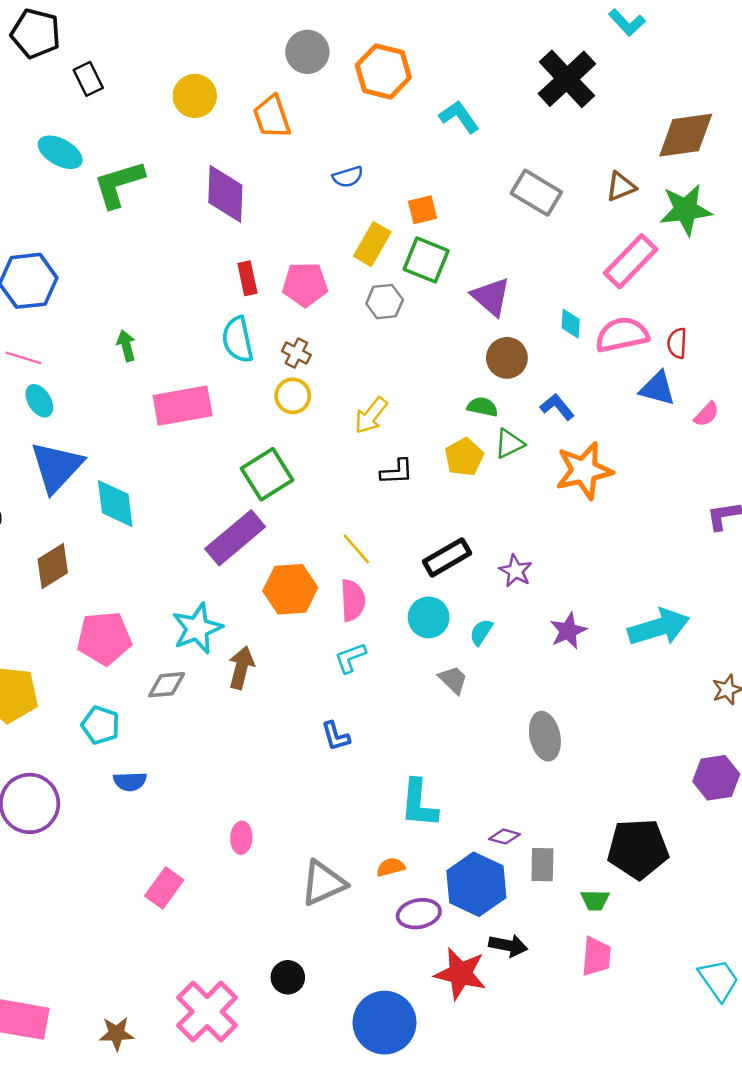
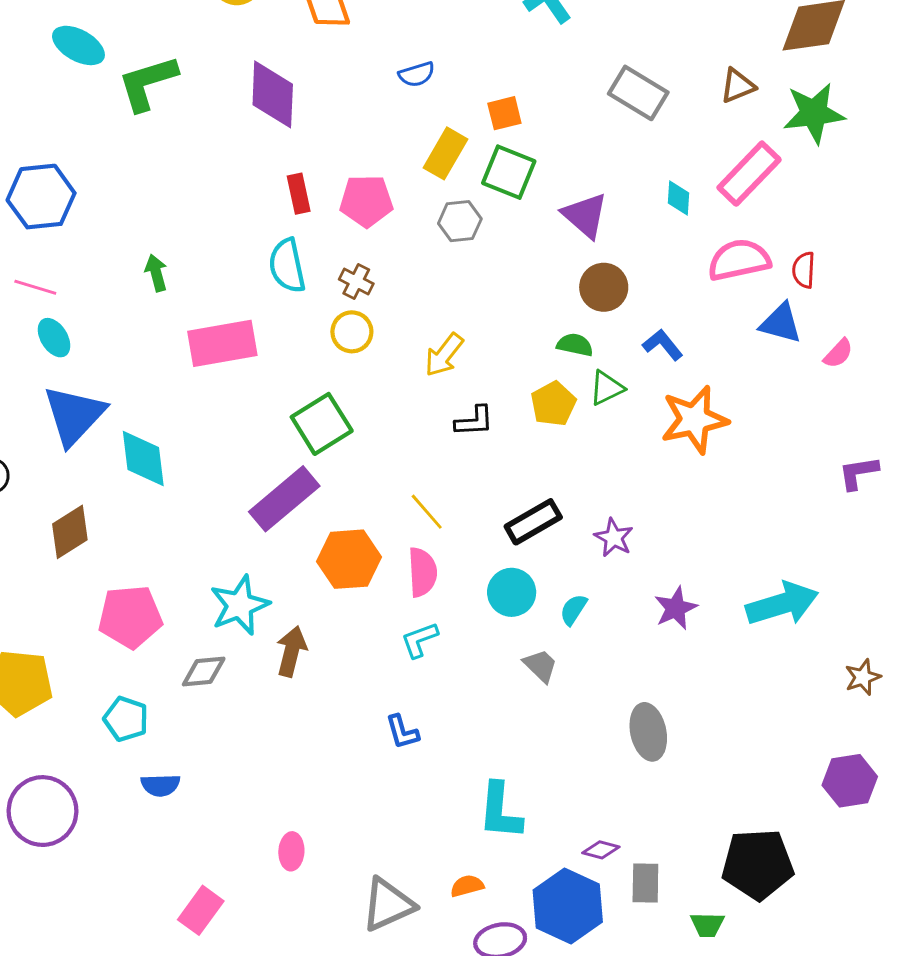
cyan diamond: (571, 324) -> (679, 198), moved

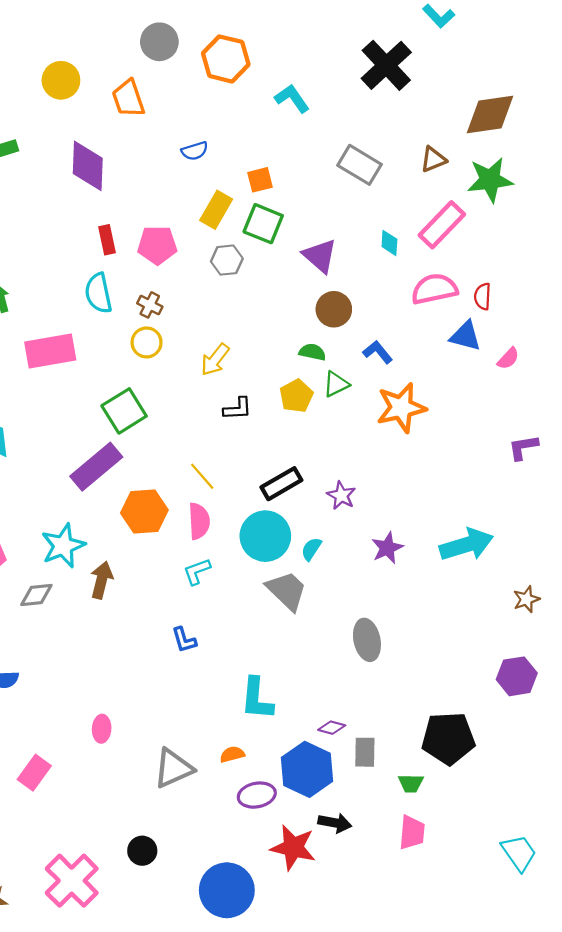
cyan circle: (512, 592) -> (265, 536), size x1.4
gray trapezoid: (540, 666) -> (287, 591), size x1.6

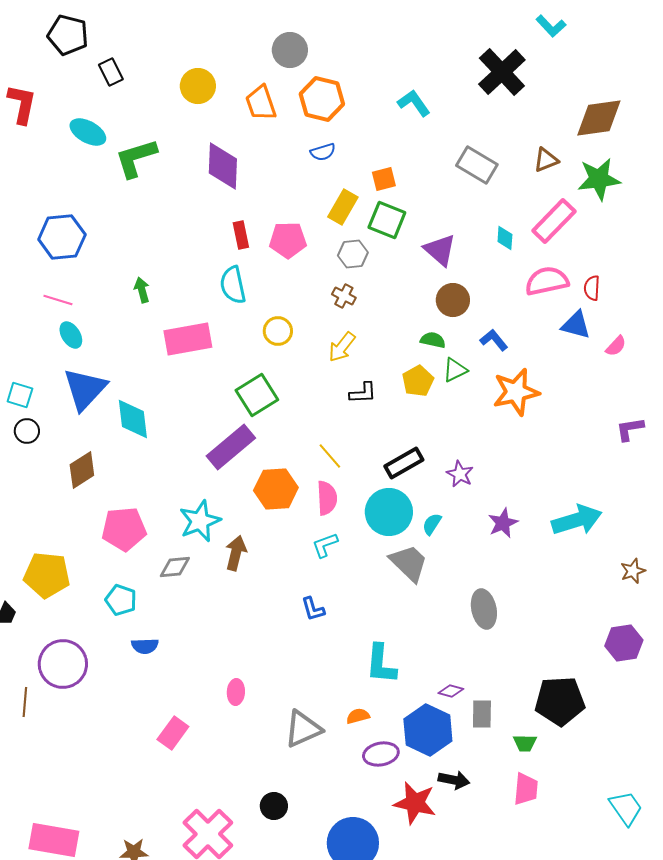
orange hexagon: (226, 59) -> (322, 99), moved
brown cross: (150, 305) -> (344, 296), moved

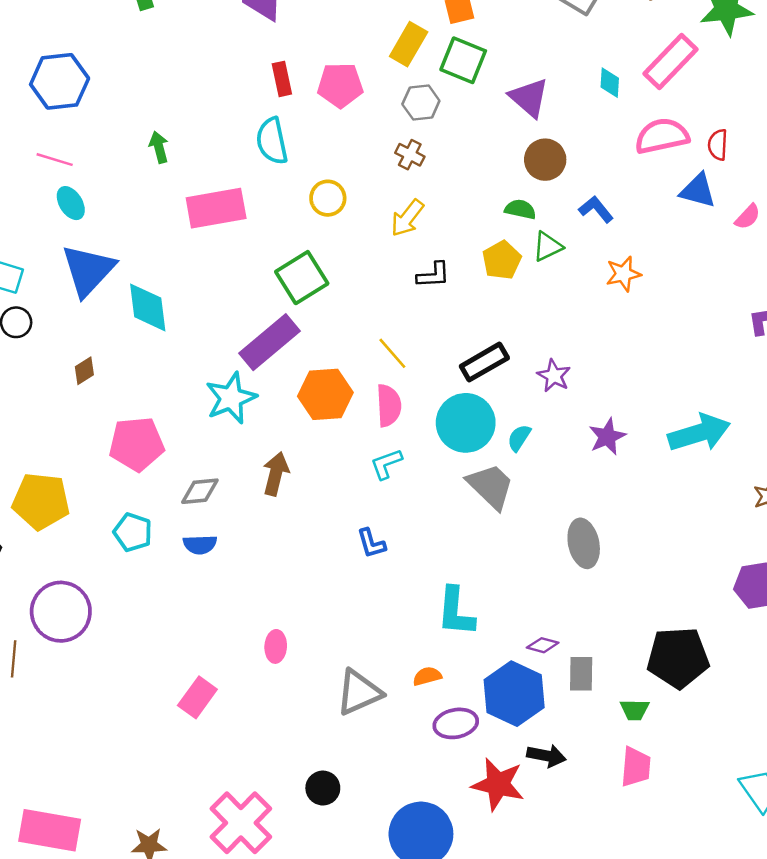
orange star: (516, 392) -> (623, 274), size x0.6
brown diamond: (82, 470) -> (84, 371), size x0.6
cyan star: (200, 521) -> (231, 398), moved
blue semicircle: (145, 646) -> (200, 545), moved

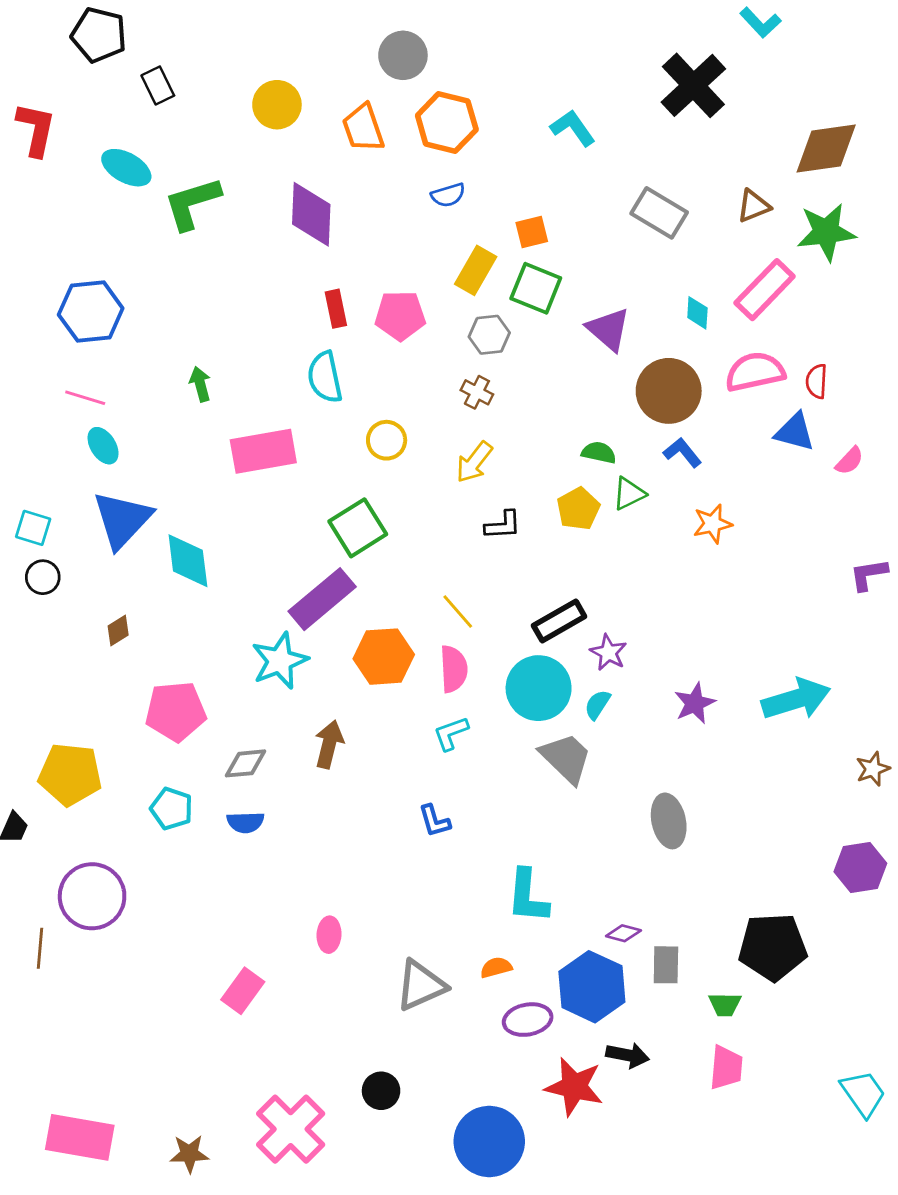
brown circle: (545, 160) -> (669, 391), moved, size x1.4
purple star: (554, 376) -> (608, 653), moved

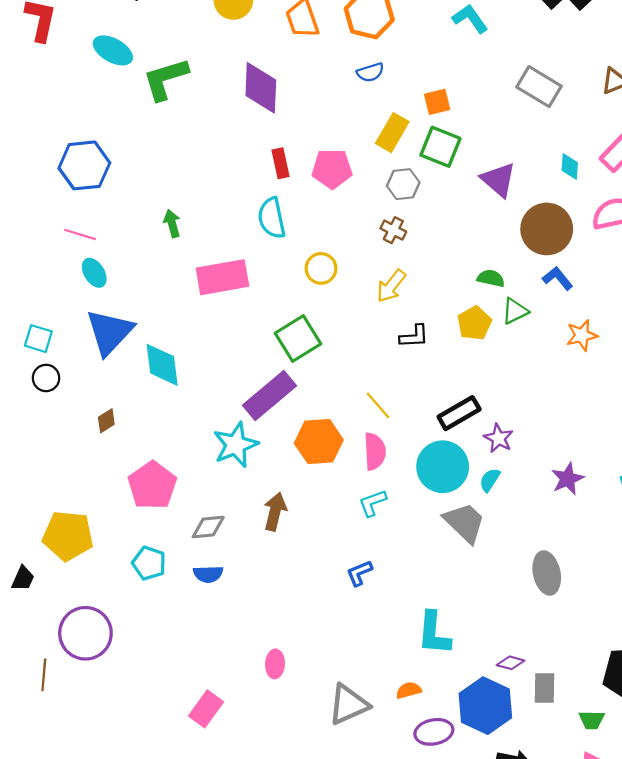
pink pentagon: (176, 711) -> (152, 485), turned -30
blue L-shape: (434, 821) -> (359, 573), turned 84

